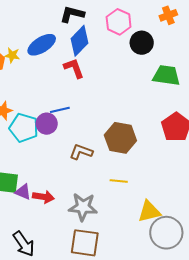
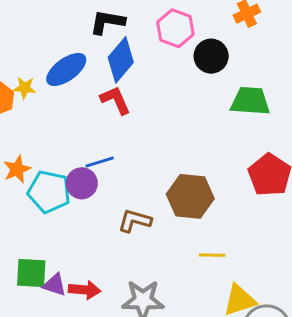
yellow line: (119, 181) -> (212, 255), moved

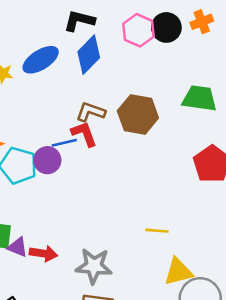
black circle: (211, 56) -> (166, 27), moved
red L-shape: (115, 100) -> (84, 134), moved
brown hexagon: (190, 196) -> (138, 114), moved
brown L-shape: (135, 221) -> (91, 112), moved

